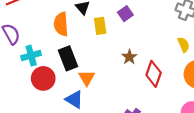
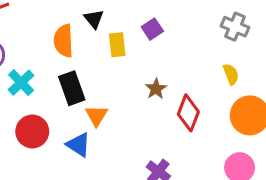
cyan cross: (31, 56) -> (21, 83), turned -30
red circle: (43, 78) -> (32, 131), moved

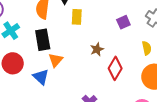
purple square: (152, 29) -> (123, 22), moved

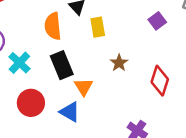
brown star: (97, 49) -> (119, 63), moved

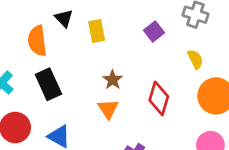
yellow rectangle: (98, 27) -> (97, 31), moved
orange triangle: (84, 87) -> (108, 109), moved

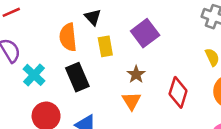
yellow rectangle: (97, 31) -> (105, 46), moved
purple square: (154, 31) -> (145, 33), moved, size x1.5

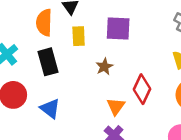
purple square: (145, 33) -> (118, 28), turned 32
orange triangle: (131, 101) -> (116, 106), moved

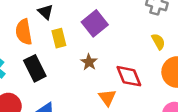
purple square: (118, 28) -> (95, 23), turned -30
red diamond: (142, 89) -> (129, 76), turned -36

